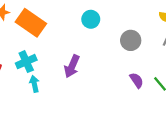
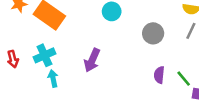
purple semicircle: (137, 80) -> (159, 75), turned -140

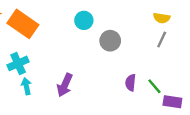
gray circle: (153, 33) -> (110, 41), moved
purple arrow: (92, 60) -> (65, 85), moved

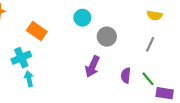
orange rectangle: (23, 24) -> (37, 31), moved, size x0.7
gray line: (162, 40) -> (150, 44), moved
purple arrow: (65, 85) -> (92, 67), moved

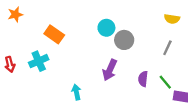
cyan circle: (82, 18) -> (106, 28), moved
cyan arrow: (29, 79) -> (76, 92), moved

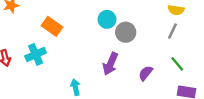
gray line: (167, 48) -> (172, 31), moved
purple semicircle: (143, 79) -> (146, 73), turned 32
green line: (165, 82) -> (177, 64), moved

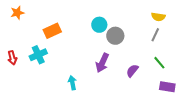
orange rectangle: (52, 26) -> (52, 31), turned -60

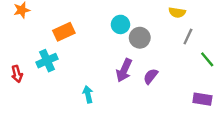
yellow semicircle: (158, 17) -> (177, 12), moved
red arrow: (12, 58) -> (17, 74), moved
green line: (159, 63) -> (207, 59), moved
purple semicircle: (132, 71) -> (151, 76), moved

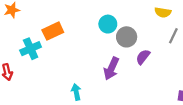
cyan cross: (47, 61) -> (31, 49), moved
purple semicircle: (151, 76) -> (143, 57), moved

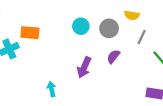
orange rectangle: (53, 31) -> (30, 33), turned 30
gray circle: (127, 37) -> (109, 28), moved

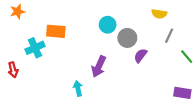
gray circle: (109, 28) -> (127, 38), moved
purple arrow: (84, 67) -> (99, 66), moved

